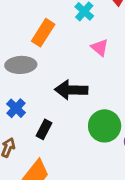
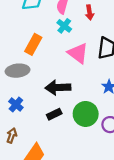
pink triangle: (100, 48) -> (78, 53), size x1.5
black rectangle: (44, 129) -> (54, 114), moved, turned 40

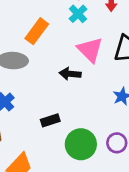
black arrow: (58, 88) -> (70, 74), moved, size x0.7
green circle: (86, 114) -> (81, 144), moved

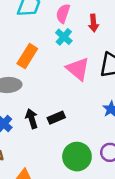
black arrow: (70, 74) -> (32, 119), moved, turned 72
black rectangle: (50, 120) -> (56, 118), moved

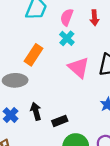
red arrow: (93, 23) -> (94, 18), moved
black rectangle: (56, 118) -> (60, 121), moved

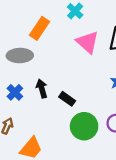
black rectangle: (60, 121) -> (67, 99), turned 56

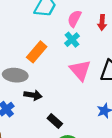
black arrow: (42, 88) -> (33, 95), moved, turned 108

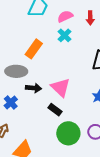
pink semicircle: (74, 19) -> (65, 16), turned 42
pink triangle: (80, 70) -> (61, 87), moved

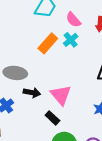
pink semicircle: (65, 16) -> (73, 20), turned -112
orange rectangle: (34, 49) -> (48, 43), moved

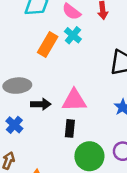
pink triangle: (61, 95) -> (74, 100), turned -40
black rectangle: (52, 118) -> (70, 128), turned 64

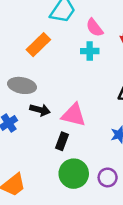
cyan cross: (73, 35) -> (90, 51), turned 35
orange rectangle: (48, 44) -> (38, 45), moved

